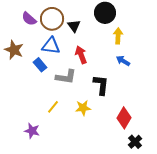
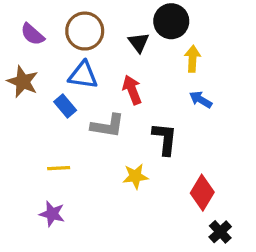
purple semicircle: (29, 19) -> (32, 34), moved
black triangle: (74, 26) -> (139, 42), moved
yellow line: (53, 107) -> (59, 168), moved, turned 48

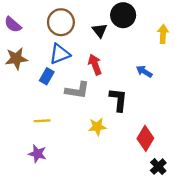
purple semicircle: (32, 34) -> (13, 25), moved
yellow arrow: (192, 59) -> (163, 34), moved
blue triangle: (83, 75) -> (60, 54), turned -30
brown star: (23, 82) -> (16, 59), turned -30
blue rectangle: (65, 106) -> (47, 76), turned 70

